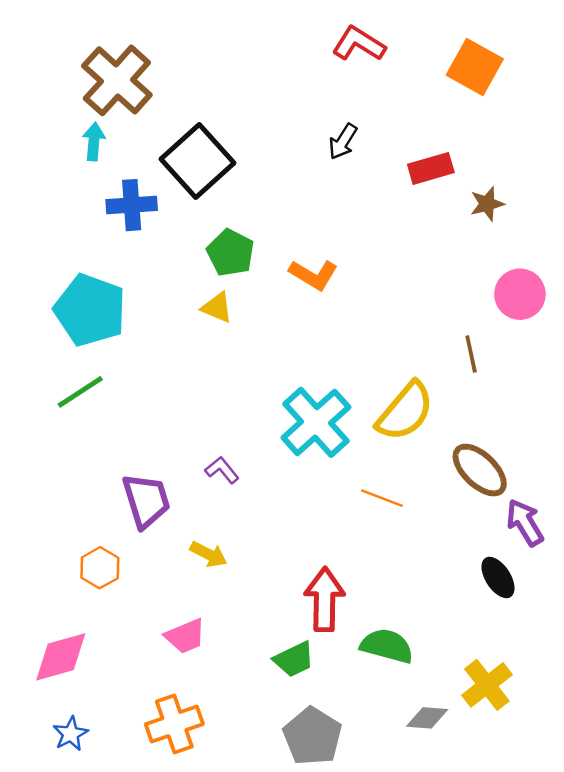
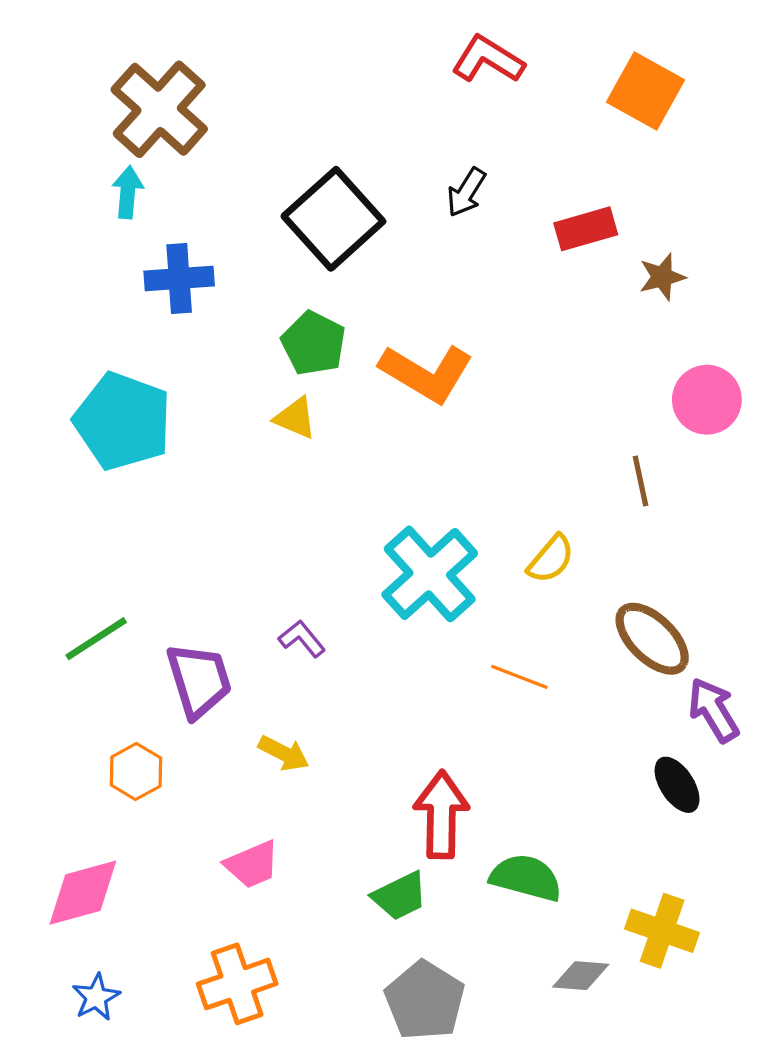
black square: (198, 161) -> (333, 219), moved
orange L-shape: (314, 275) -> (426, 373), size x1.4
green line: (80, 392) -> (96, 639), moved
yellow semicircle: (405, 411) -> (551, 559), size x0.6
yellow cross: (487, 685) -> (662, 931), turned -33

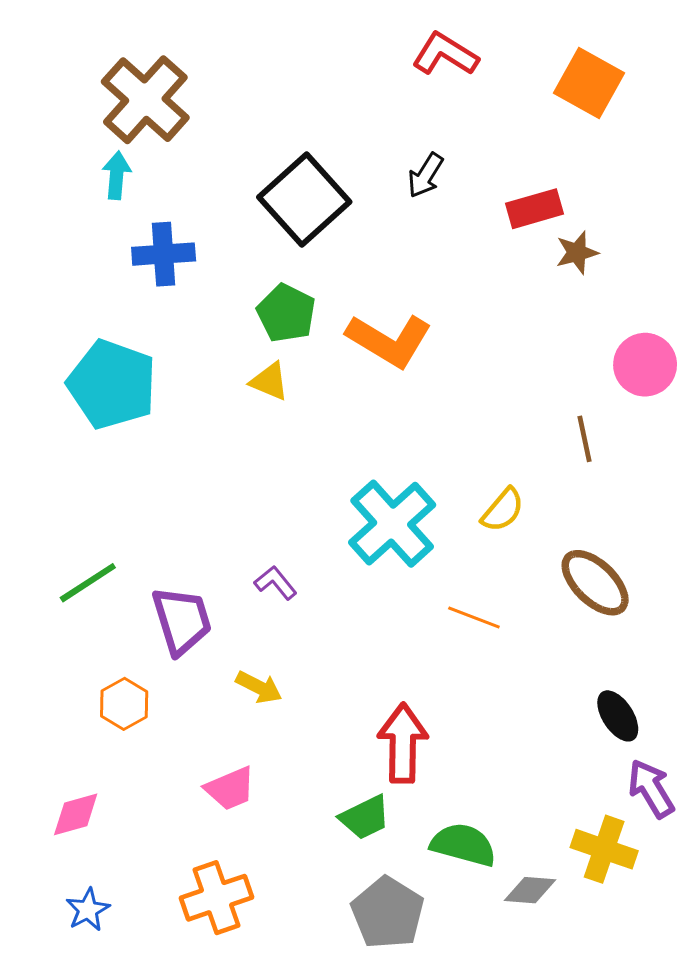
brown star: (662, 277) -> (577, 253), moved
purple arrow: (714, 710) -> (651, 789), moved
green semicircle: (526, 878) -> (463, 845), moved
pink diamond: (83, 893) -> (76, 814), size x0.7

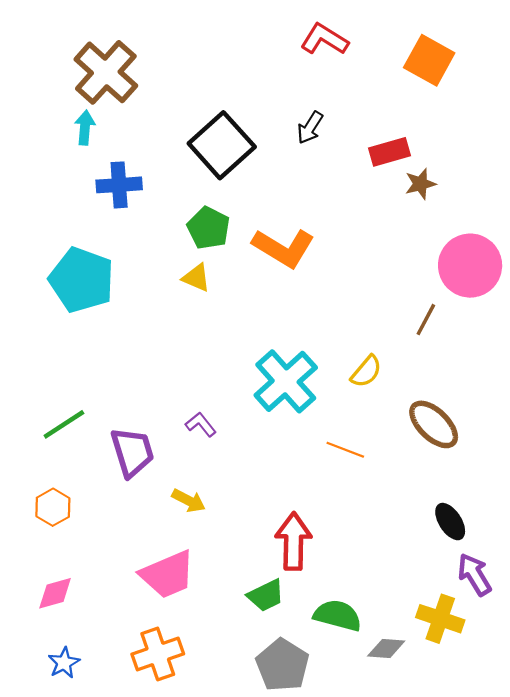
pink circle: (645, 365) -> (470, 266), size x1.4
brown line: (584, 439) -> (426, 320), turned 40
orange hexagon: (124, 704) -> (53, 507), moved
pink trapezoid: (230, 789) -> (168, 575), size x1.5

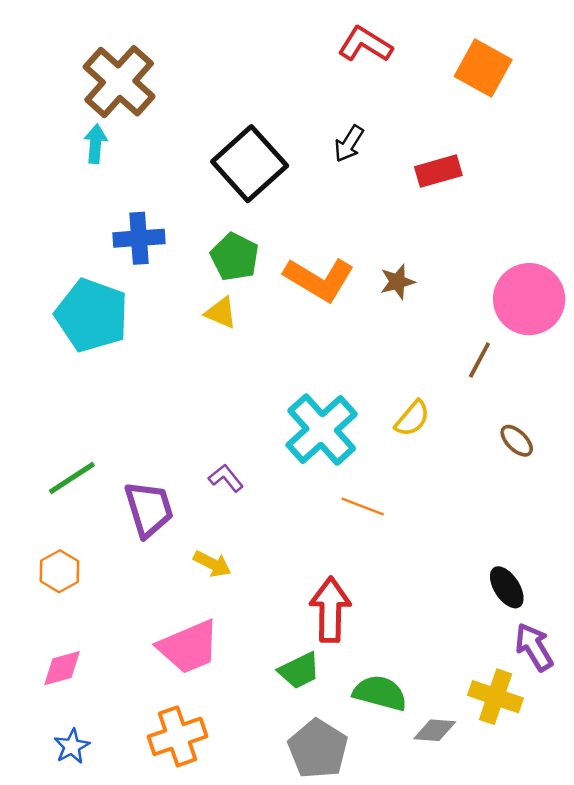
brown star: (420, 184) -> (397, 282), moved
blue cross: (119, 185) -> (139, 238), moved
brown ellipse: (434, 424) -> (517, 441), moved, size x0.6
orange line: (345, 450) -> (363, 507), moved

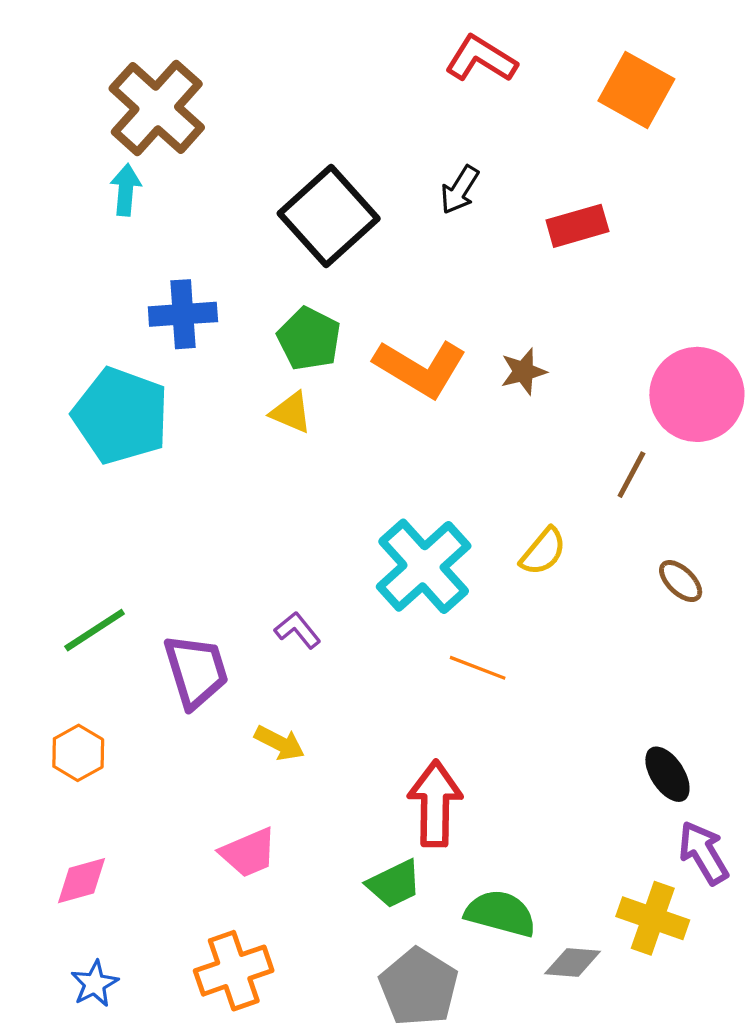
pink trapezoid: (189, 647) -> (248, 853), size x0.7

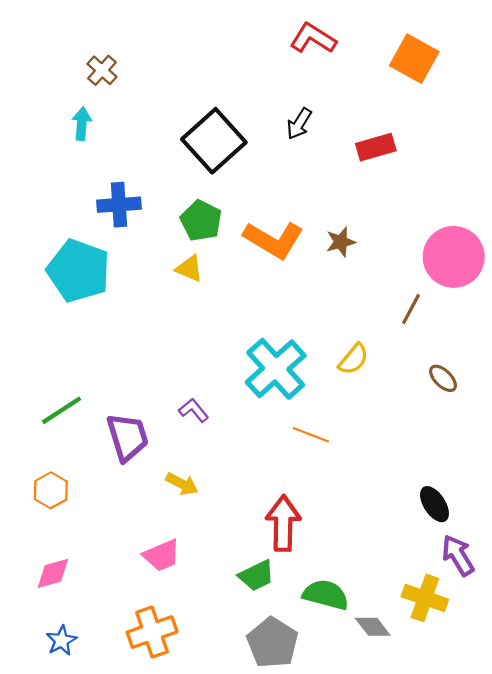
brown cross: (157, 108) -> (102, 70), size x0.5
gray diamond: (573, 962) -> (373, 627), turned 48

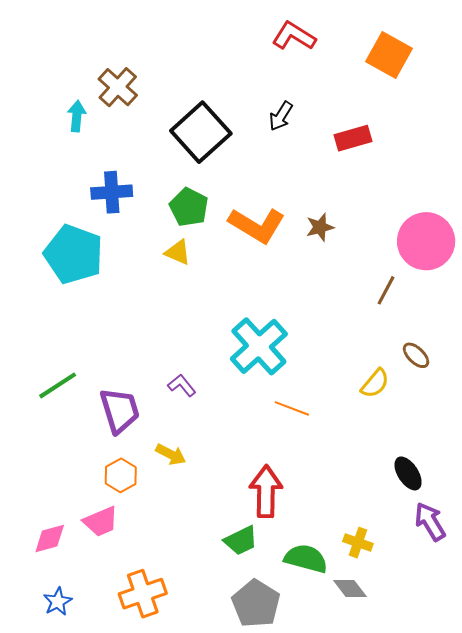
brown cross: (102, 70) -> (118, 87), moved, size x1.4
yellow semicircle: (353, 359) -> (375, 383), moved
orange hexagon: (51, 490) -> (121, 475), moved
pink trapezoid: (162, 555) -> (101, 522), moved
yellow cross: (425, 598) -> (358, 543), moved, size x0.7

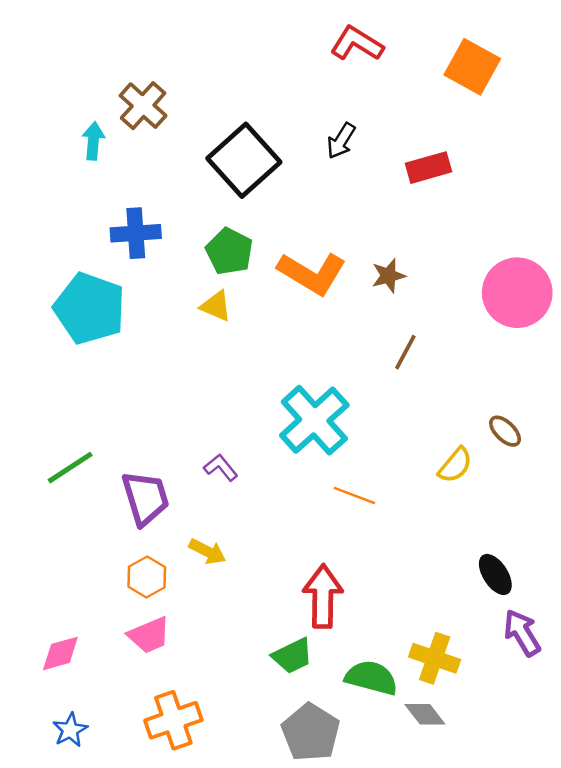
brown line: (386, 290) -> (405, 352), moved
pink trapezoid: (101, 522) -> (149, 635), moved
yellow cross: (358, 543) -> (435, 658), size x1.4

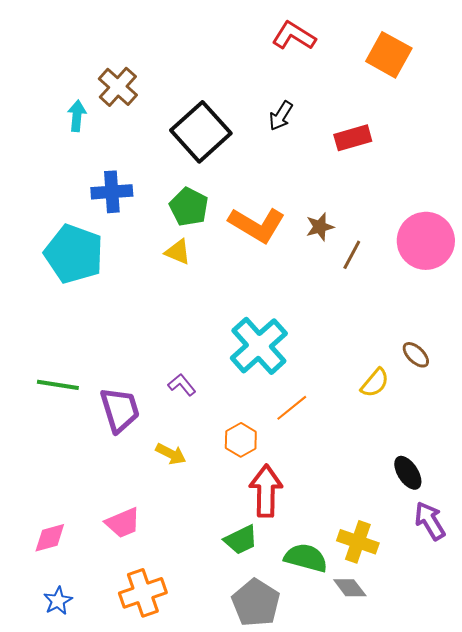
brown line: (405, 352) -> (352, 255), moved
green line: (70, 468) -> (58, 385), turned 42
orange line: (354, 496) -> (292, 408), turned -60
orange hexagon: (147, 577) -> (241, 440), moved

